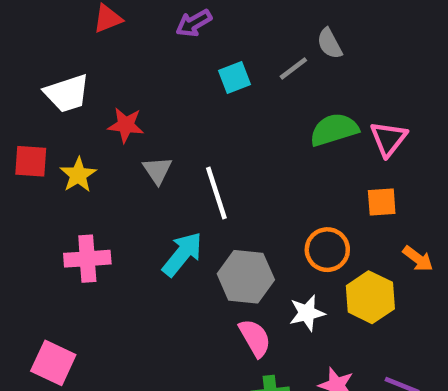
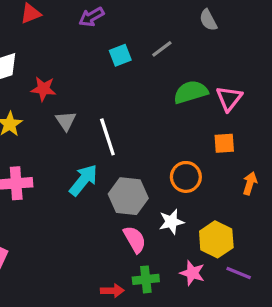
gray semicircle: (330, 44) -> (208, 20), moved
orange arrow: (418, 259) -> (250, 183), turned -110
yellow hexagon: (370, 297) -> (216, 239), moved

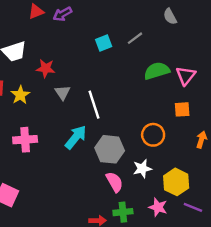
purple arrow: (91, 17) -> (63, 14), moved

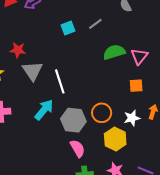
gray triangle: (63, 93) -> (32, 71), size x1.5
orange circle: (153, 135) -> (102, 113), moved
white star: (142, 169) -> (132, 118), moved
yellow hexagon: (176, 182) -> (115, 139), moved

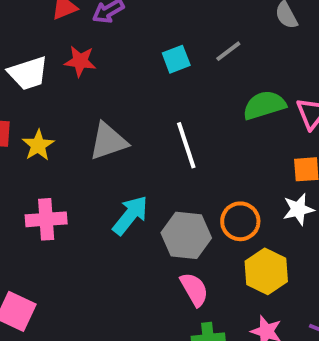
red star: (18, 50) -> (80, 61), moved
gray triangle: (32, 71) -> (108, 141), turned 45
white line: (60, 81) -> (186, 145), moved
white star: (132, 118) -> (298, 209), moved

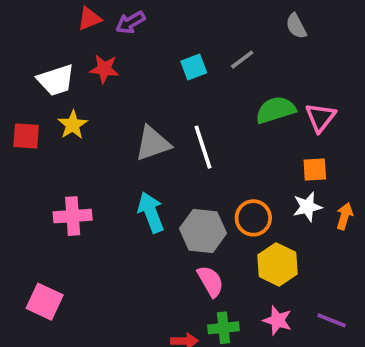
gray triangle: (108, 141) -> (153, 143), moved
yellow star: (38, 145) -> (73, 125), moved
cyan arrow: (130, 215) -> (151, 212), turned -60

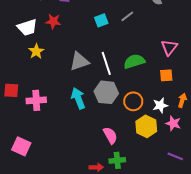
green semicircle: (276, 110) -> (134, 61), moved
red square: (26, 136) -> (11, 90), moved
white star: (307, 207) -> (160, 105), moved
gray hexagon: (203, 231) -> (106, 92), moved
pink star: (278, 320) -> (173, 123), moved

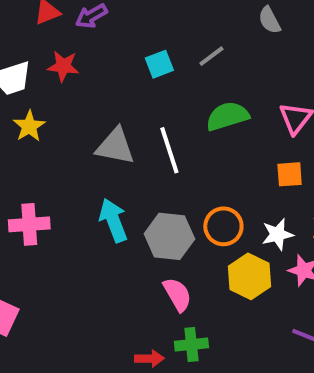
gray triangle: (79, 61) -> (115, 146), turned 30
green semicircle: (134, 61) -> (227, 116), moved
gray hexagon: (106, 92) -> (169, 236), moved

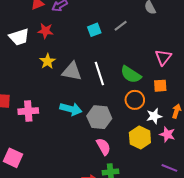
green semicircle: (227, 116) -> (131, 75), moved, turned -130
yellow star: (29, 126) -> (48, 61), moved
cyan arrow: (113, 220) -> (71, 109), turned 125
orange circle: (223, 226) -> (135, 100), moved

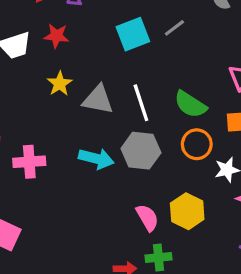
cyan square: (94, 30) -> (133, 34), size x1.5
gray hexagon: (99, 117) -> (141, 151), moved
yellow hexagon: (140, 137) -> (187, 211), moved

